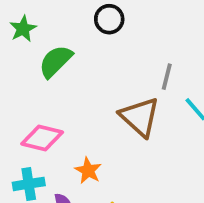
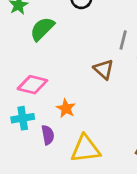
brown triangle: (140, 117) -> (104, 69), size x0.7

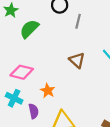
gray line: (123, 40) -> (78, 21), moved
cyan cross: (23, 118) -> (14, 98), turned 35

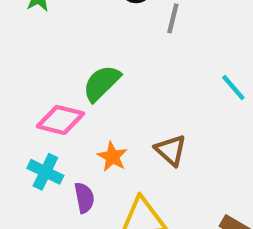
green semicircle: (29, 29) -> (102, 83), moved
brown triangle: (77, 60) -> (171, 150), moved

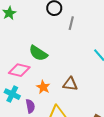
green semicircle: (102, 83) -> (38, 53), turned -102
brown triangle: (171, 150) -> (70, 84), turned -35

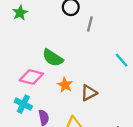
brown triangle: (70, 84) -> (89, 93), turned -35
orange star: (43, 87) -> (65, 85), moved

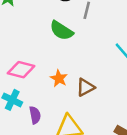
green semicircle: (53, 58) -> (61, 31), moved

